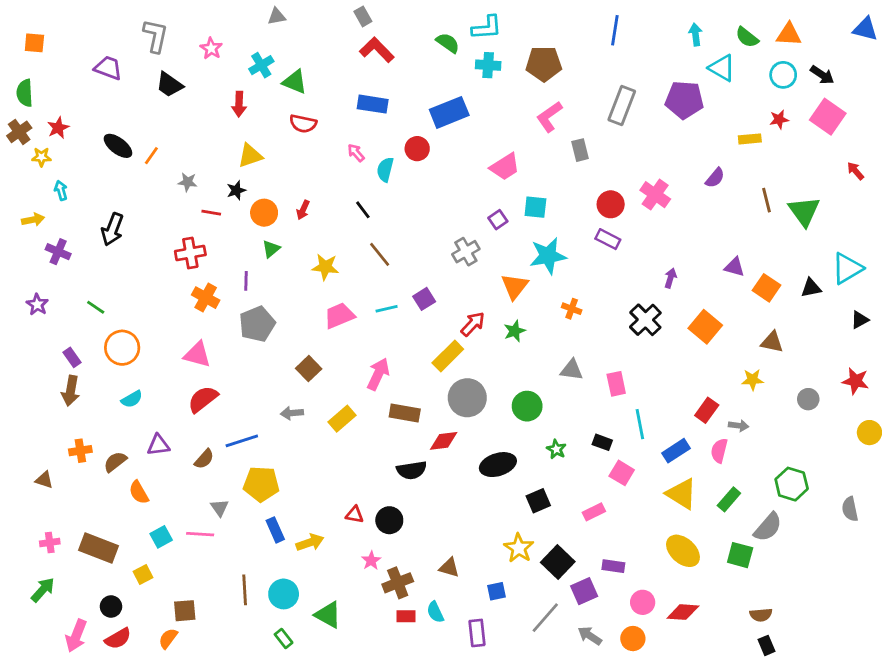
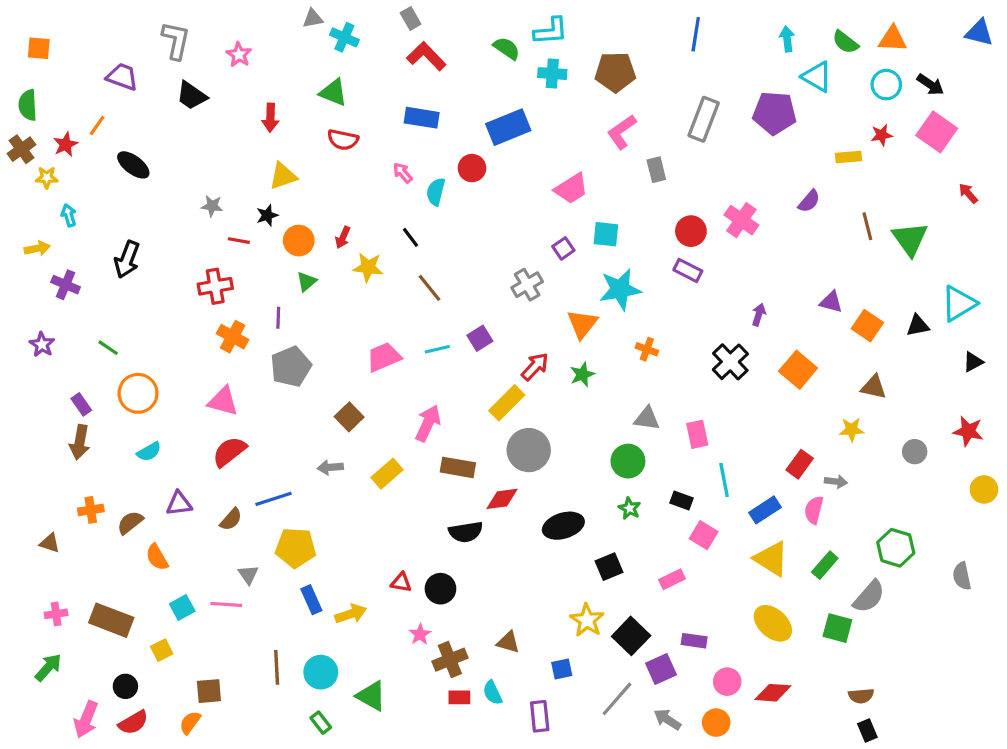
cyan cross: (261, 65) -> (344, 37), moved, turned -35
orange line: (151, 156) -> (97, 126), moved
yellow star: (325, 267) -> (368, 267), moved
green circle: (527, 406) -> (628, 461), moved

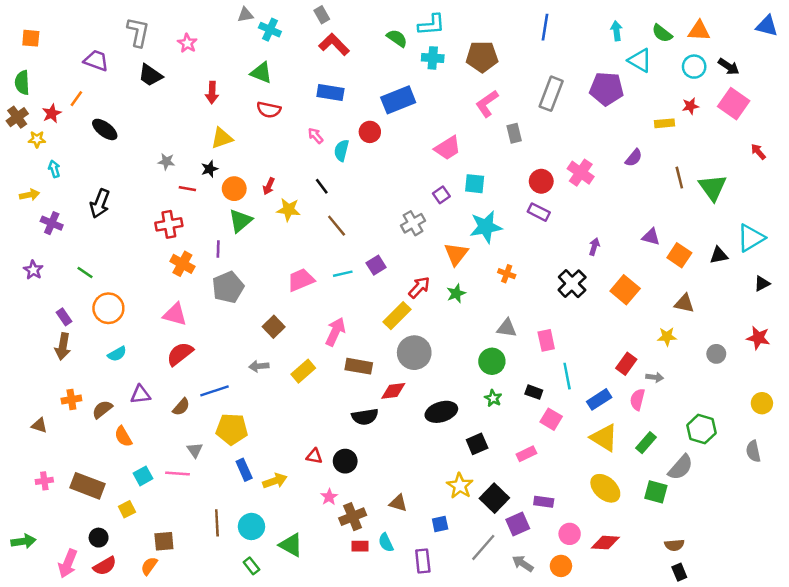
green triangle: (307, 281) -> (240, 221), size x1.5
yellow circle: (984, 489) -> (762, 403), moved
green arrow: (48, 667) -> (23, 541), moved, turned 40

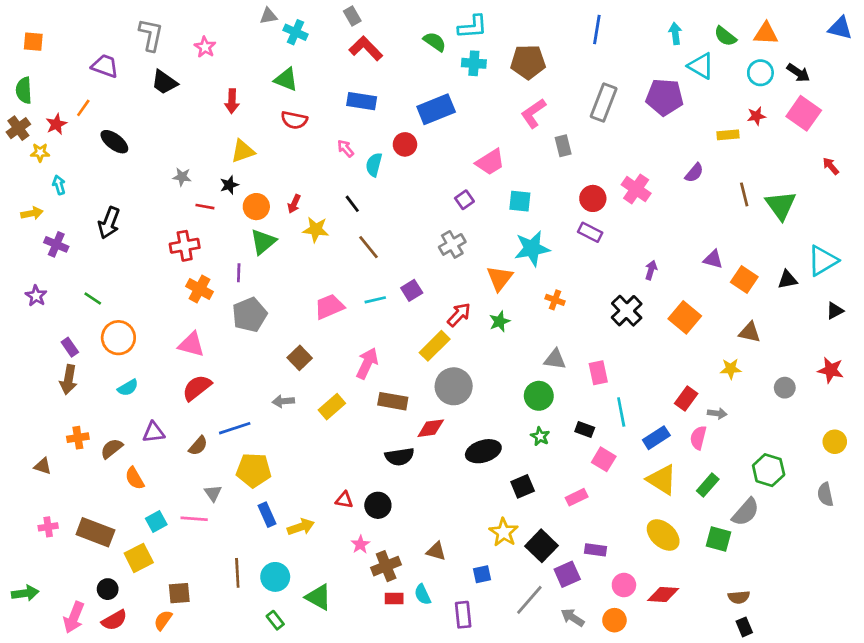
purple square: (441, 195) -> (464, 200), moved
yellow square: (127, 509) -> (139, 558), size x1.5

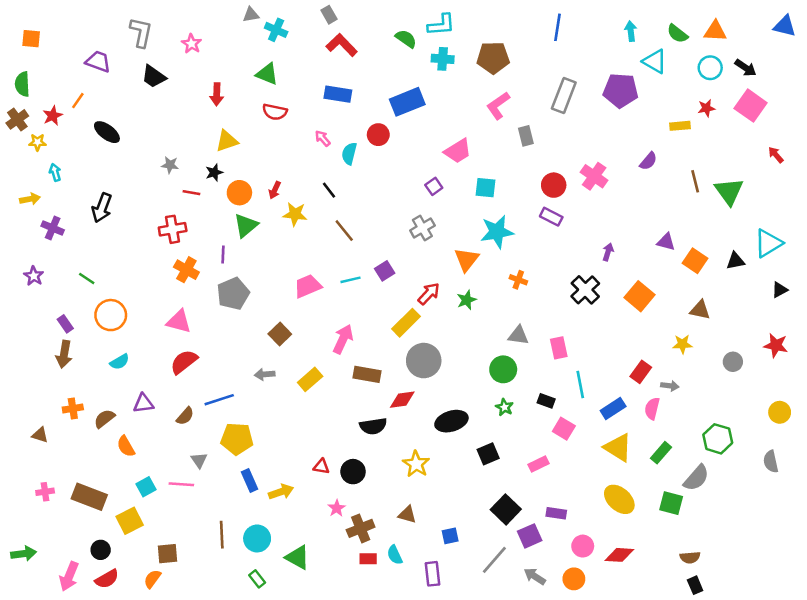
yellow star: (504, 532) -> (416, 464), moved

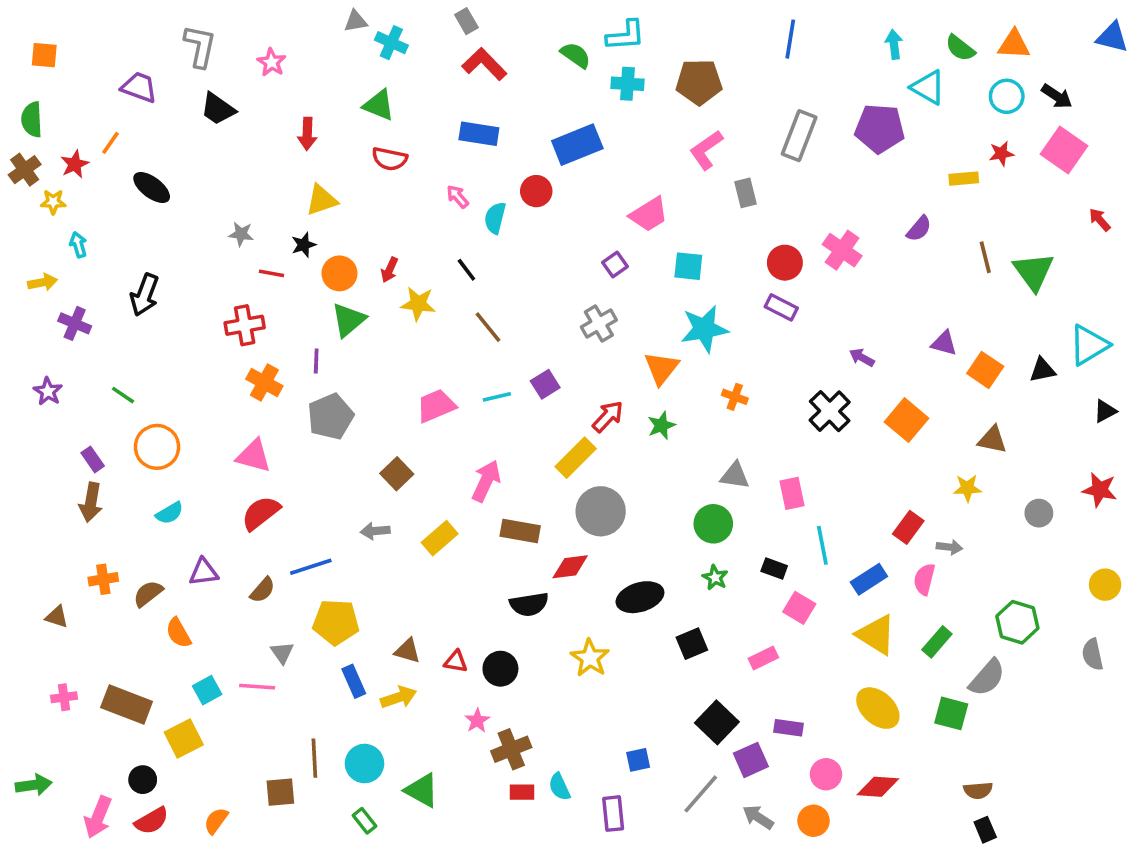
purple arrow: (608, 252) -> (862, 357), turned -78
brown triangle: (407, 515) -> (407, 651), moved
brown square: (167, 554) -> (280, 792), moved

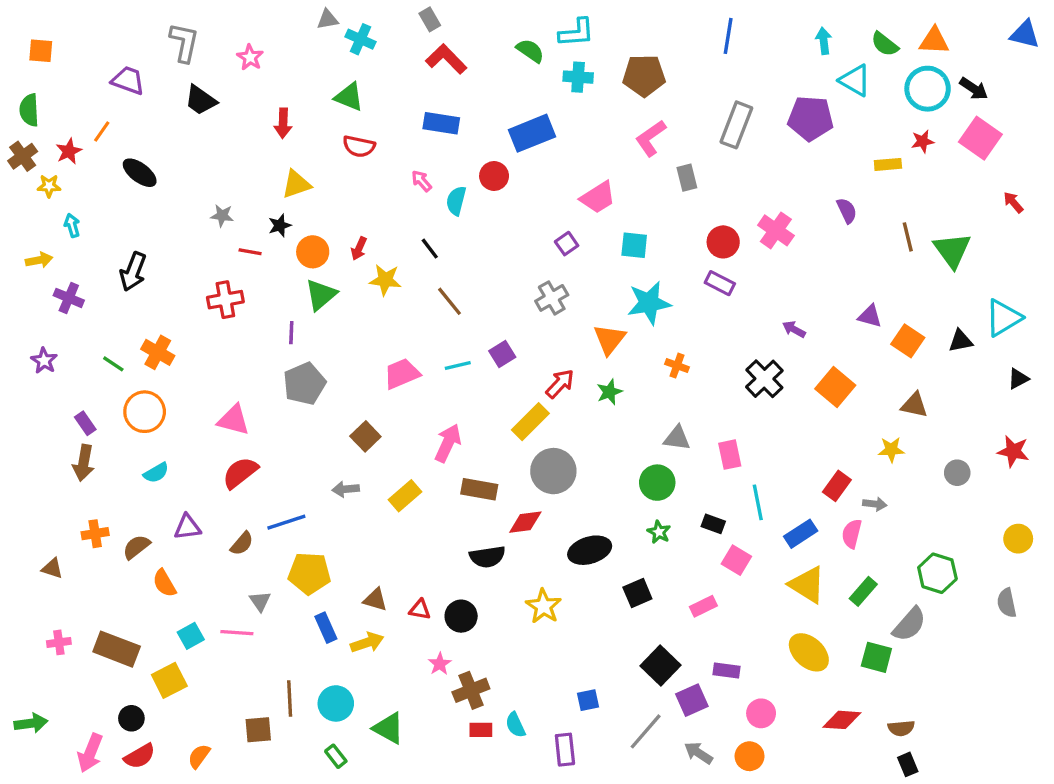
cyan circle: (1007, 96) -> (928, 89), size x1.4
purple semicircle: (919, 229) -> (847, 211), turned -65
orange cross: (264, 382) -> (158, 352), moved
red diamond: (878, 787) -> (842, 720), moved

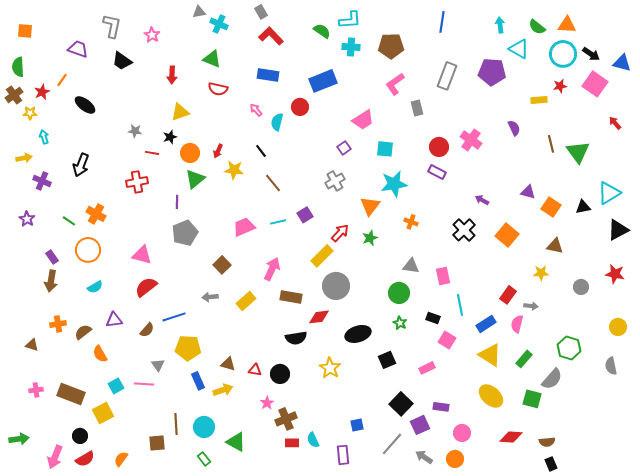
blue triangle: (1025, 34) -> (622, 63), moved
black triangle: (1018, 379) -> (618, 230), size x1.6

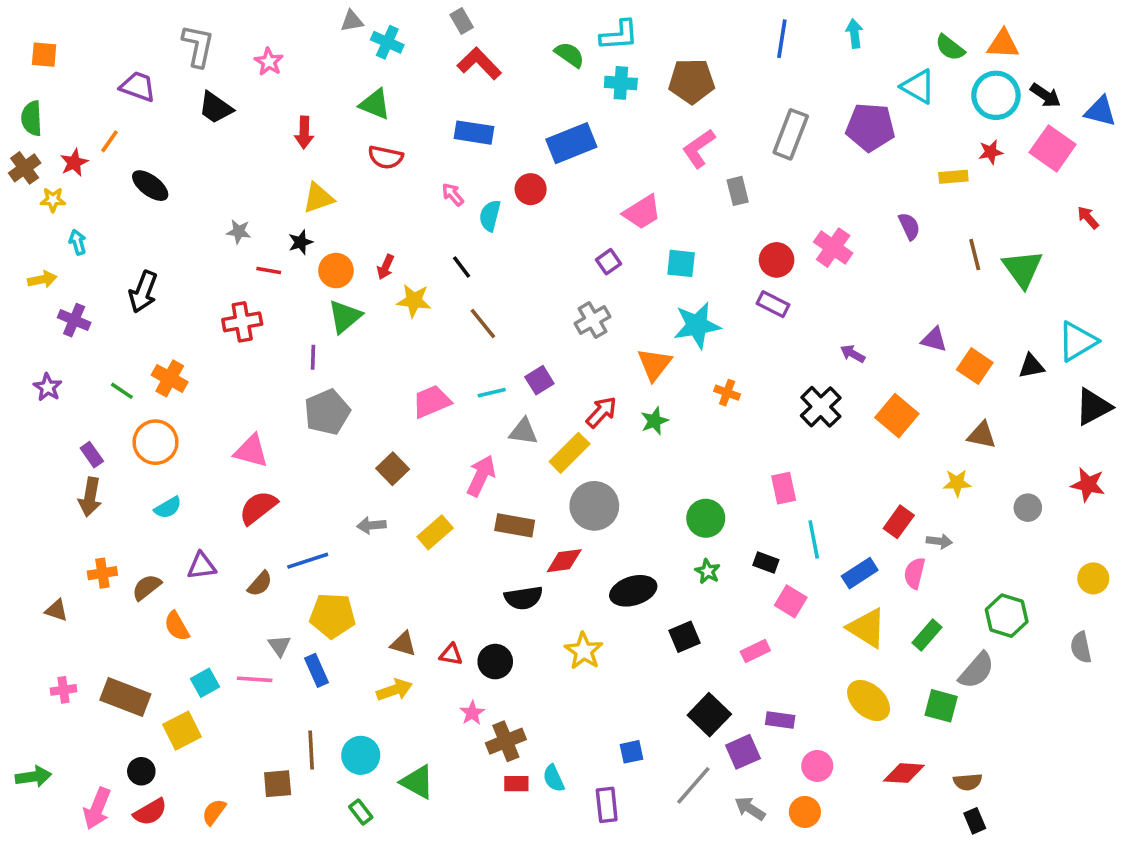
cyan arrow: (500, 25) -> (854, 33), moved
gray triangle: (411, 266) -> (524, 432), moved
blue rectangle: (198, 381) -> (317, 670), moved

